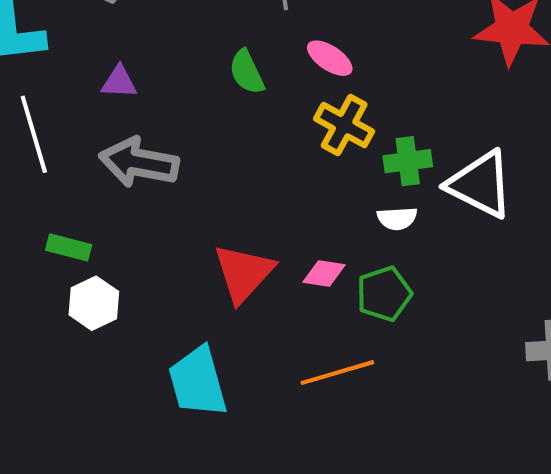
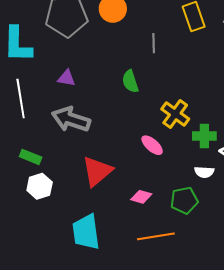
pink ellipse: (330, 58) -> (152, 145), moved
white semicircle: (397, 218) -> (204, 172), moved
red triangle: (244, 273) -> (97, 171), moved
pink diamond: (324, 273) -> (141, 197), moved

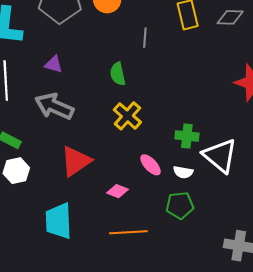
yellow cross: (175, 114) -> (127, 116), moved
pink ellipse: (152, 145) -> (151, 165), moved
green pentagon: (184, 200) -> (180, 205), moved

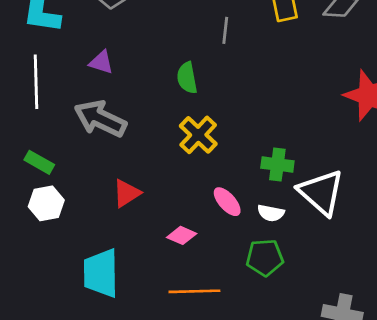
red triangle: (76, 161) -> (127, 193), size x0.7

